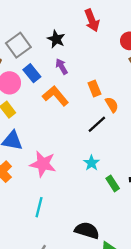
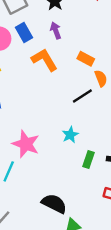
orange rectangle: (94, 89) -> (86, 59), turned -49
pink star: (43, 164) -> (26, 144), moved
green rectangle: (113, 183) -> (89, 160), turned 42

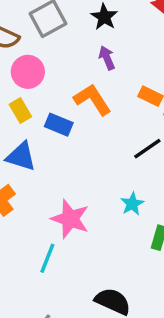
blue rectangle: (24, 32) -> (59, 125), moved, turned -36

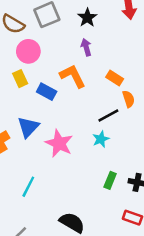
blue triangle: (21, 156) -> (28, 127), moved, turned 50
cyan star: (132, 204) -> (101, 139), moved
pink star: (70, 219) -> (59, 143), moved

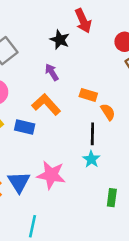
black star: (87, 18) -> (60, 40), moved
black line: (108, 116) -> (92, 134), turned -45
blue triangle: (28, 127) -> (19, 182), moved

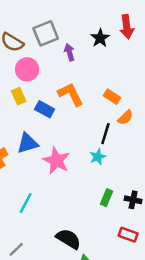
purple arrow: (52, 72) -> (69, 52), moved
orange semicircle: (108, 112) -> (125, 117), turned 63
blue triangle: (19, 182) -> (28, 143), moved, turned 30

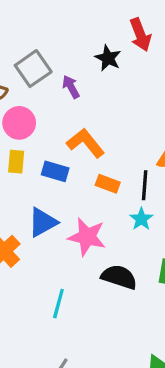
yellow rectangle: (19, 96) -> (16, 162), turned 42
orange rectangle: (112, 97) -> (108, 184), moved
black semicircle: (68, 239) -> (119, 277), moved

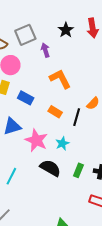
black star: (108, 58) -> (66, 30), moved
orange L-shape: (86, 143) -> (60, 79), moved
cyan star: (141, 219) -> (62, 143), moved

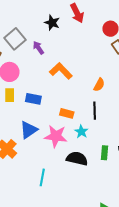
orange rectangle: (55, 112) -> (67, 113), moved
black line: (77, 117) -> (95, 111), moved

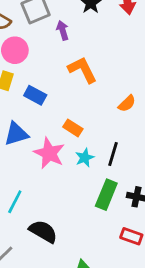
black line: (95, 111) -> (113, 154), moved
green rectangle: (104, 153) -> (106, 195), size x1.5
black semicircle: (77, 158) -> (43, 231), moved

